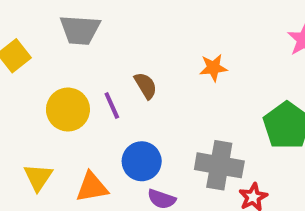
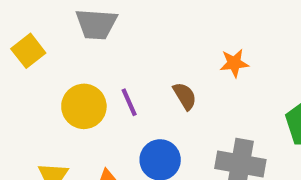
brown semicircle: (146, 86) -> (185, 96), moved

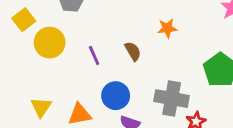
yellow circle: (84, 106) -> (50, 43), moved

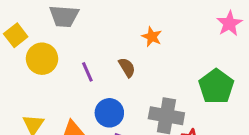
orange star: (167, 28) -> (152, 37), moved, turned 30

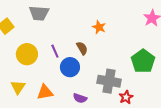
yellow circle: (42, 59) -> (27, 54), moved
blue circle: (109, 113) -> (70, 67), moved

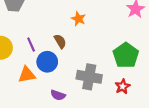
orange triangle: (45, 92) -> (27, 75), moved
red star: (126, 97) -> (123, 87), moved

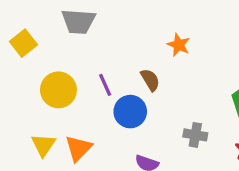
orange triangle: (27, 75) -> (78, 148), moved, turned -36
gray cross: (89, 77) -> (195, 135), size x0.6

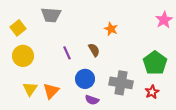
yellow circle: (58, 90) -> (23, 56), moved
blue circle: (130, 112) -> (85, 79), moved
gray cross: (195, 135) -> (121, 83), size x1.6

